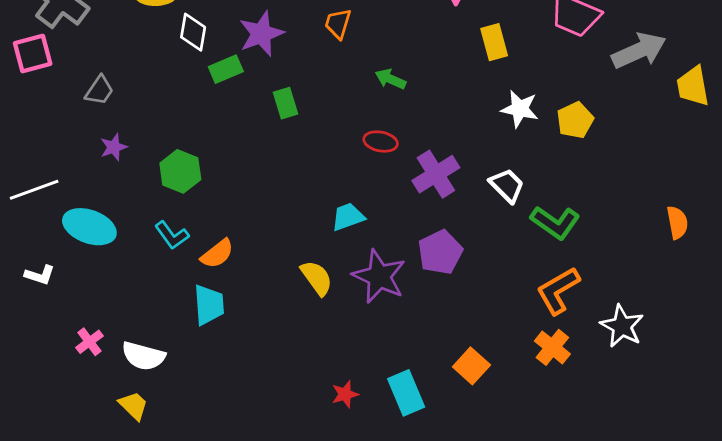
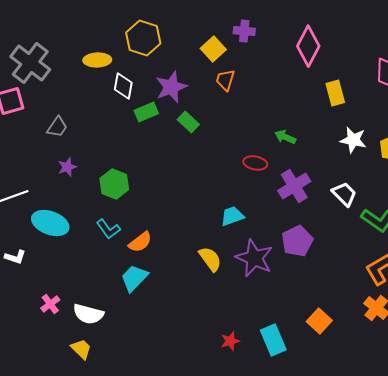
green arrow: (390, 79) -> (285, 137), moved
green rectangle: (285, 103) -> (188, 122), moved, turned -30
cyan trapezoid: (209, 305) -> (134, 278), turned -132

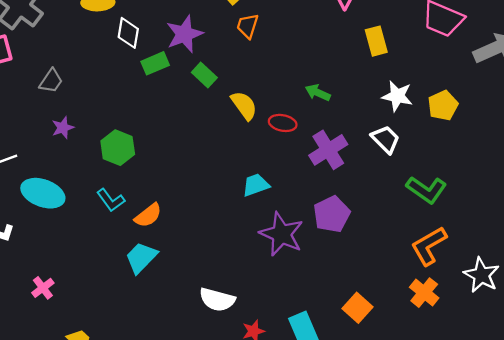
white trapezoid: (344, 194) -> (386, 139), moved
yellow semicircle: (210, 259) -> (244, 105), moved
white semicircle: (88, 314) -> (217, 300), moved

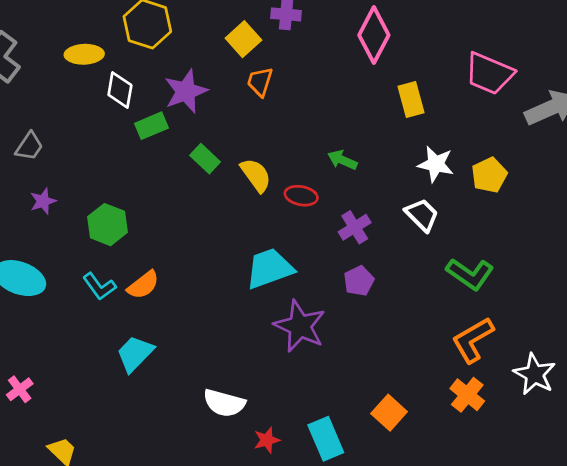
green rectangle: (204, 75) -> (205, 159), moved
purple cross: (328, 150) -> (355, 227), size x0.7
cyan trapezoid: (256, 185) -> (270, 268), size x1.5
purple pentagon: (332, 214) -> (359, 281), moved, size x0.7
orange semicircle: (148, 215) -> (143, 285), moved

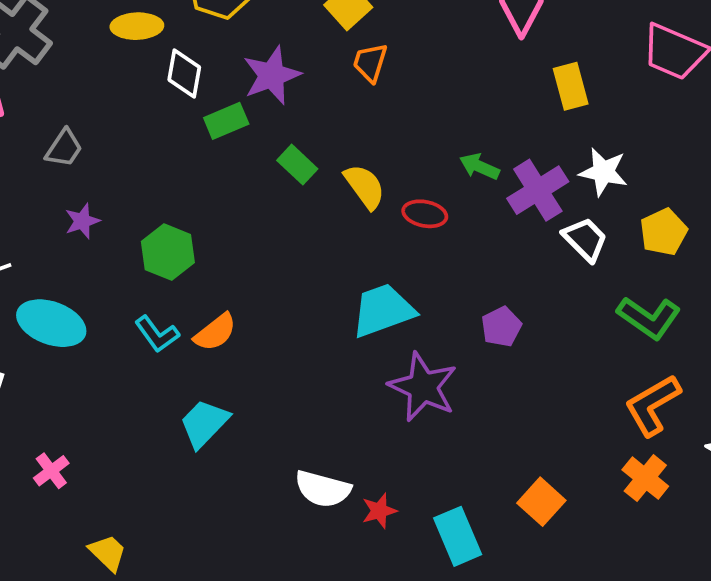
yellow pentagon: (489, 175) -> (663, 232), moved
purple cross: (355, 227) -> (538, 190), moved, size x1.4
red star: (267, 440) -> (379, 511), moved

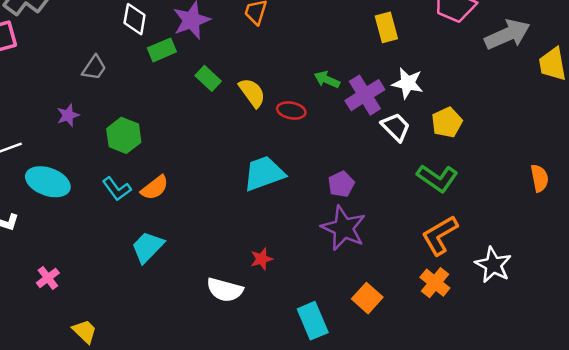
gray trapezoid: (64, 148) -> (94, 68), moved
purple star: (423, 387) -> (344, 228), moved
red star: (379, 511) -> (262, 259), moved

